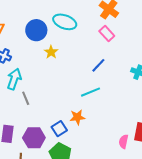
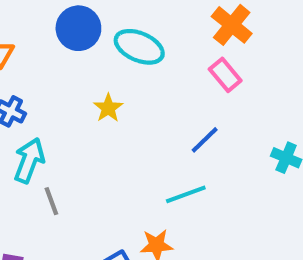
blue circle: (36, 30) -> (78, 28), moved

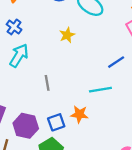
gray line: (51, 201) -> (47, 83), moved

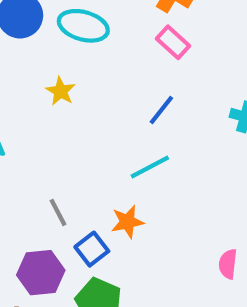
gray line: (47, 83) -> (58, 212), moved

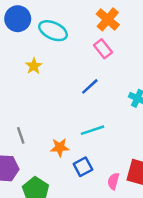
cyan line: (150, 167) -> (92, 130), moved
blue square: (92, 249) -> (83, 167), moved

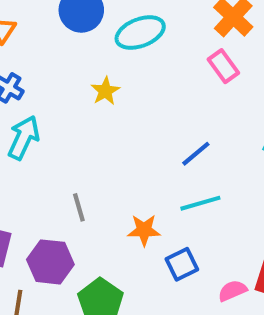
cyan ellipse: (53, 31) -> (140, 33), turned -48
blue line: (90, 86) -> (196, 154), moved
pink semicircle: (113, 181) -> (232, 291), turned 49

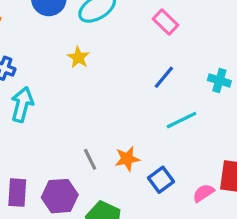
blue line: (196, 154) -> (164, 77), moved
cyan line: (200, 203) -> (181, 120), moved
gray line: (79, 207) -> (90, 159), moved

